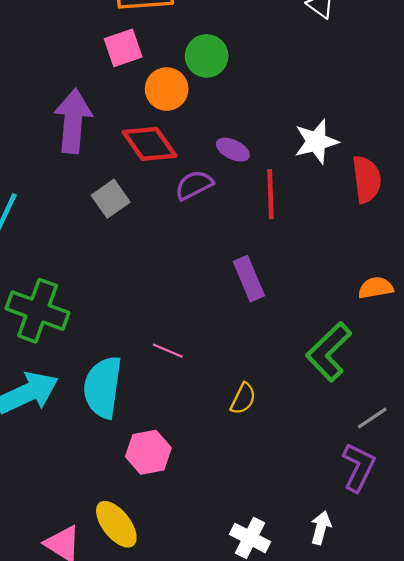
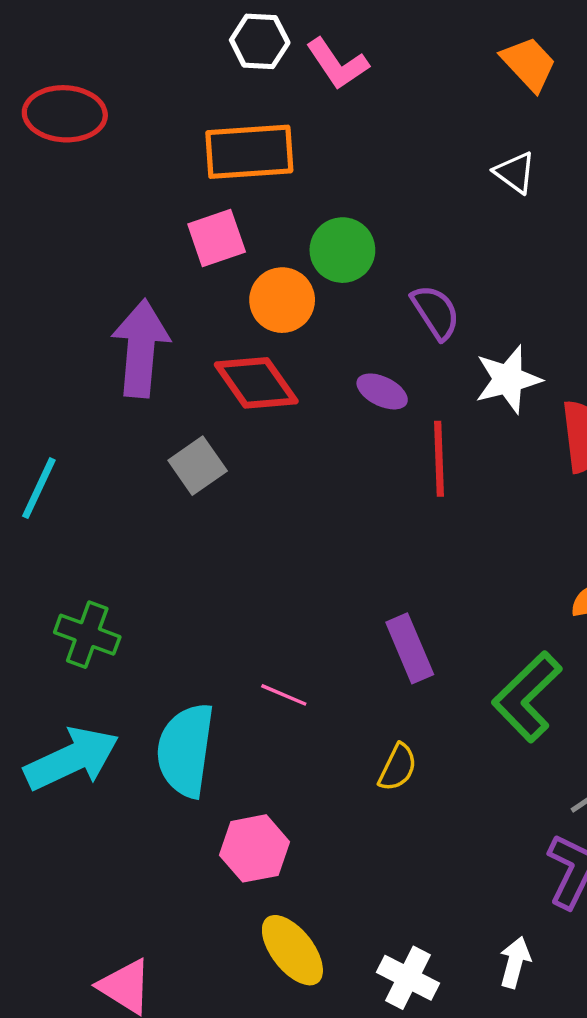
purple semicircle: (194, 185) -> (436, 312), moved, turned 84
purple rectangle: (249, 279) -> (410, 648), moved
green cross: (38, 311) -> (87, 635), size x0.7
yellow ellipse: (116, 524) -> (292, 950), moved

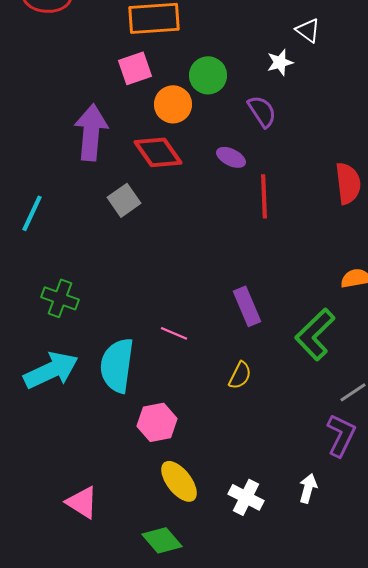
white star: (508, 379) -> (280, 62), moved, size x0.7

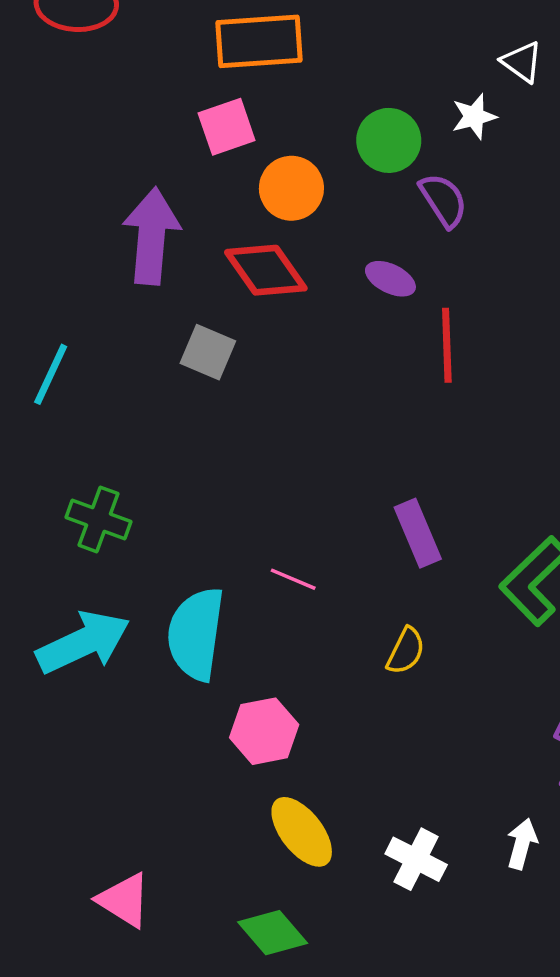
green circle: (208, 75) -> (389, 140), moved
gray square: (124, 200) -> (208, 352), turned -32
pink triangle: (82, 502) -> (124, 900), moved

